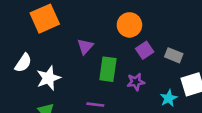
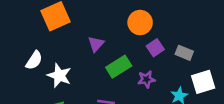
green rectangle: (108, 69) -> (119, 67), turned 50
white star: (49, 78) -> (59, 76), turned -30

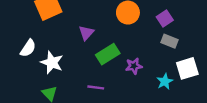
purple square: (155, 48) -> (165, 18), moved

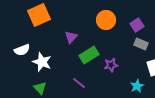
white semicircle: (28, 48) -> (22, 50), turned 35
cyan star: (165, 81) -> (137, 86), moved
purple line: (96, 87) -> (79, 83), turned 32

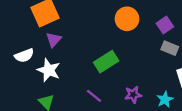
purple triangle: (71, 37) -> (54, 40), moved
purple star: (111, 65) -> (133, 95), moved

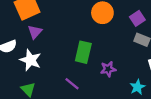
green rectangle: (106, 62) -> (83, 52), turned -45
purple star: (133, 95) -> (108, 69), moved

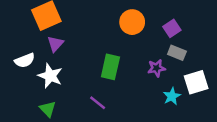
purple star: (108, 69) -> (156, 68), moved
cyan star: (137, 87) -> (172, 96), moved

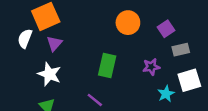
gray rectangle: (177, 53) -> (181, 50), moved, turned -35
white semicircle: (25, 60) -> (25, 39), moved, turned 132

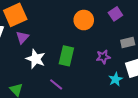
purple square: (166, 29) -> (115, 14), moved
white star: (49, 74) -> (36, 59), moved

